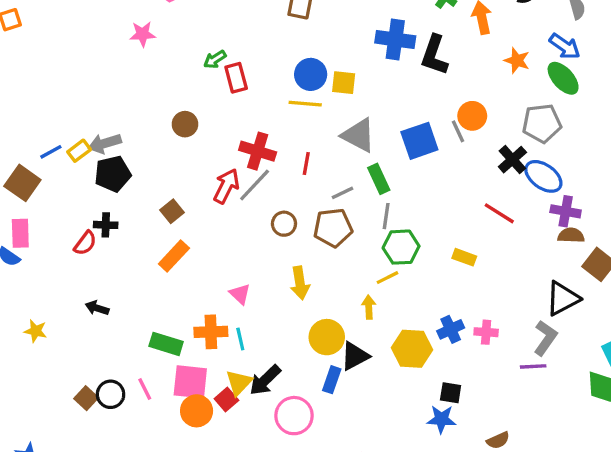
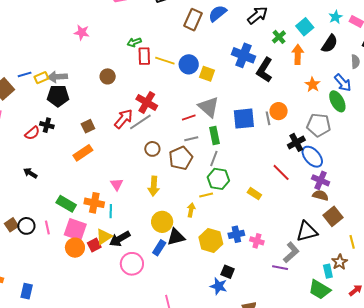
pink star: (143, 34) -> (82, 32), moved
yellow line: (305, 104) -> (165, 61), moved
red line: (306, 164) -> (189, 118), moved, turned 48
brown pentagon: (333, 228) -> (181, 158), turned -30

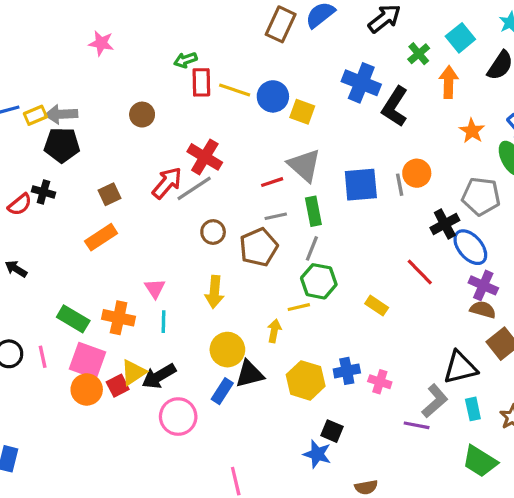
cyan line: (111, 211) -> (163, 322), moved
cyan rectangle: (328, 271) -> (473, 409), moved

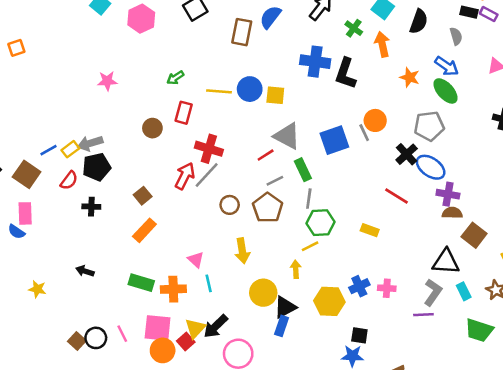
red rectangle: (201, 82) -> (184, 113), moved, turned 30
red semicircle: (20, 204) -> (69, 180), moved
green rectangle: (73, 319) -> (141, 283), moved
black triangle: (460, 368) -> (446, 262), turned 32
blue rectangle: (222, 391) -> (282, 326), moved

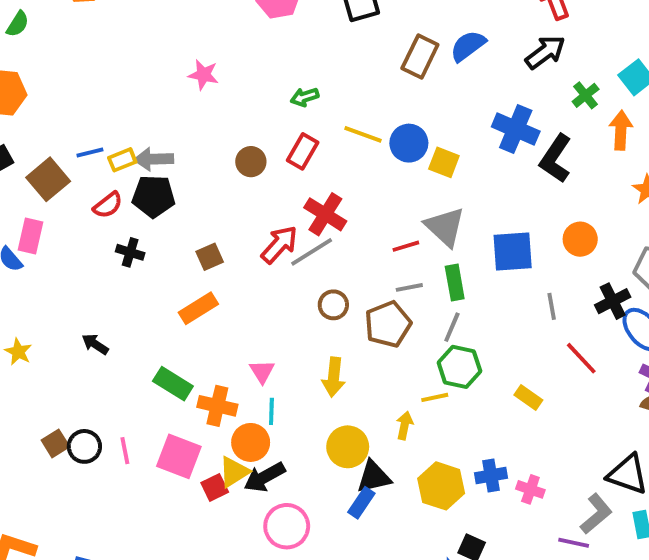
gray line: (364, 133) -> (552, 306), moved
orange circle: (163, 350) -> (251, 442), moved

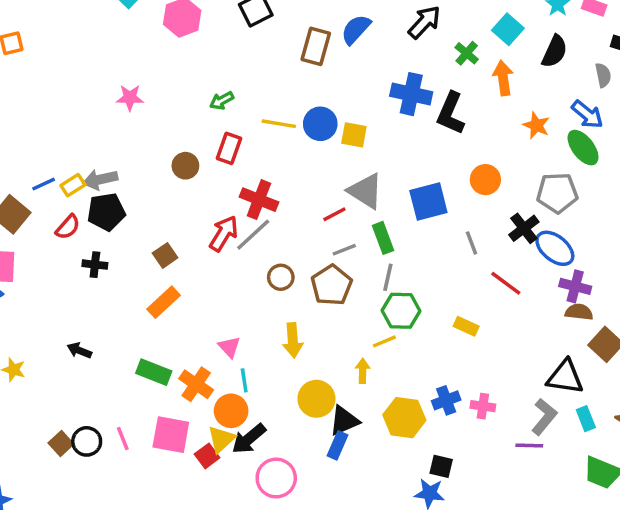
orange cross: (217, 406) -> (196, 384), turned 32

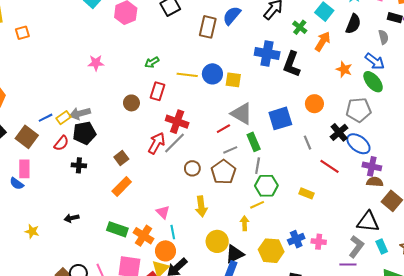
orange arrow: (503, 78) -> (323, 41), turned 42
black arrow: (79, 350) -> (72, 218), turned -32

